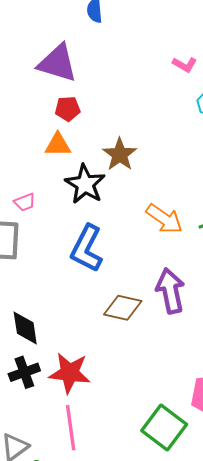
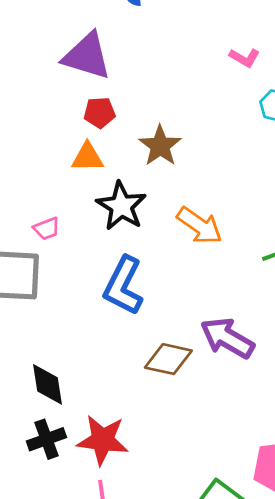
brown star: (120, 154) -> (160, 146), moved
orange arrow: (164, 219) -> (199, 226), moved
purple arrow: (170, 291) -> (227, 338), turned -48

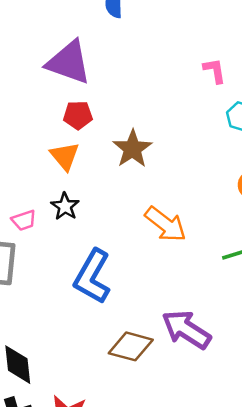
pink L-shape: (245, 58) -> (215, 71), turned -132
orange triangle: (87, 157) -> (65, 156), turned 48
black star: (121, 206) -> (65, 206), moved, size x0.6

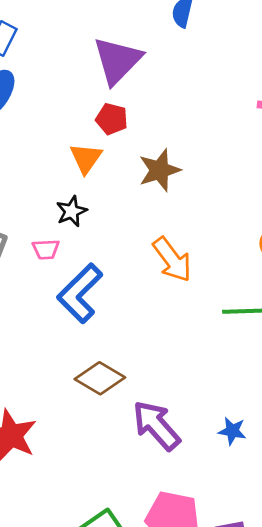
purple triangle: (69, 62) -> (117, 61), turned 39
pink trapezoid: (24, 220) -> (46, 249), moved
purple arrow: (186, 330) -> (156, 425), moved

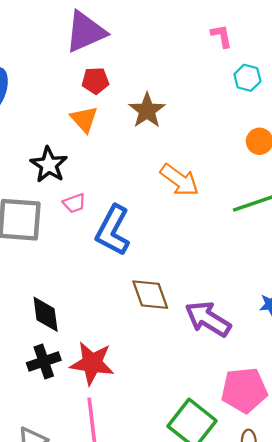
purple triangle: (117, 61) -> (86, 32), turned 39
black star: (71, 211) -> (49, 165), moved, size x1.4
brown diamond: (100, 378) -> (150, 295), turned 57

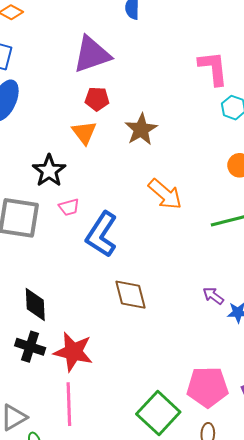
pink L-shape: (221, 36) -> (213, 68), size x1.6
purple arrow: (208, 319) -> (213, 296), moved, size x0.5
black cross: (44, 362) -> (30, 347), turned 32

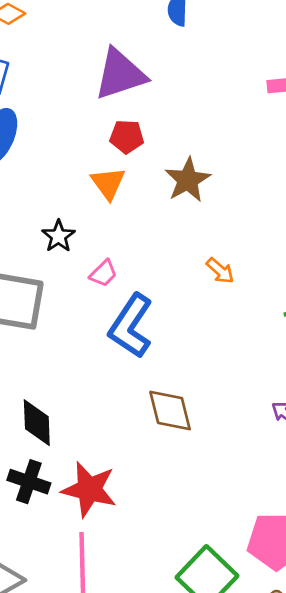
black star: (49, 171) -> (58, 236), size x0.7
orange arrow: (165, 194) -> (220, 271), size x0.6
pink trapezoid: (69, 207) -> (103, 273), moved, turned -30

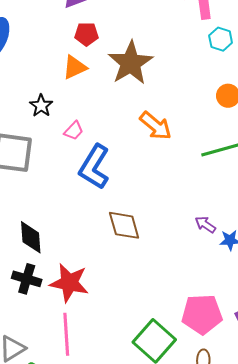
brown star: (188, 180) -> (130, 63), size x1.4
orange triangle: (108, 183) -> (75, 67), turned 44
orange arrow: (220, 271) -> (156, 126), size x1.6

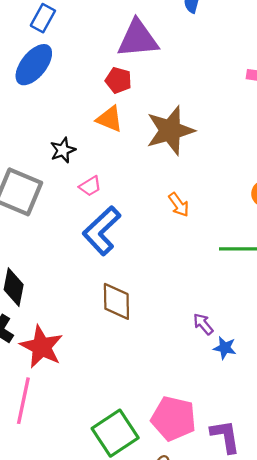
red pentagon: (87, 34) -> (118, 80), moved
orange triangle: (75, 67) -> (110, 119), turned 32
orange arrow: (156, 126) -> (179, 205), size x0.7

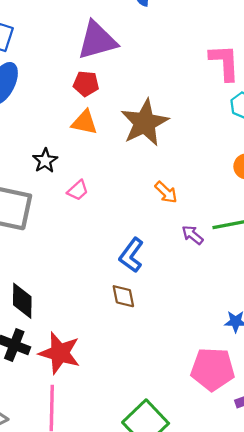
blue L-shape: (102, 231) -> (131, 255), moved, size x0.7
brown diamond: (116, 301) -> (123, 296), size x0.7
purple arrow: (203, 324) -> (192, 235), moved
pink pentagon: (174, 419) -> (213, 369), moved

